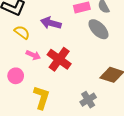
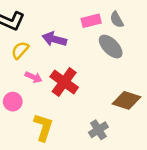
yellow semicircle: (22, 32) -> (20, 50), turned -84

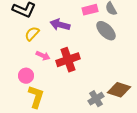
red cross: (64, 82) -> (68, 60), turned 35
brown diamond: (127, 100) -> (119, 90), moved
yellow L-shape: (43, 127) -> (36, 97), moved

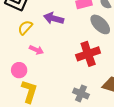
red cross: (68, 60) -> (88, 54), moved
gray cross: (96, 99) -> (81, 93), moved, turned -35

